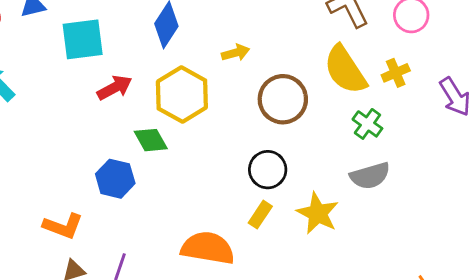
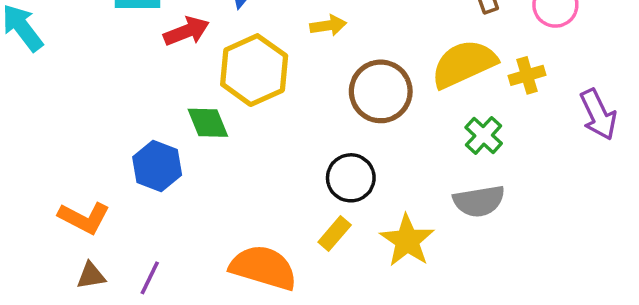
yellow semicircle: (345, 70) -> (464, 64), turned 92
red arrow: (115, 88) -> (186, 31), moved

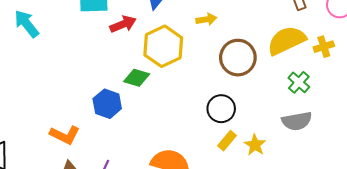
green diamond: (208, 123) -> (137, 78), turned -50
yellow rectangle: (335, 233) -> (227, 141), moved
yellow star: (407, 241) -> (255, 145), size x0.7

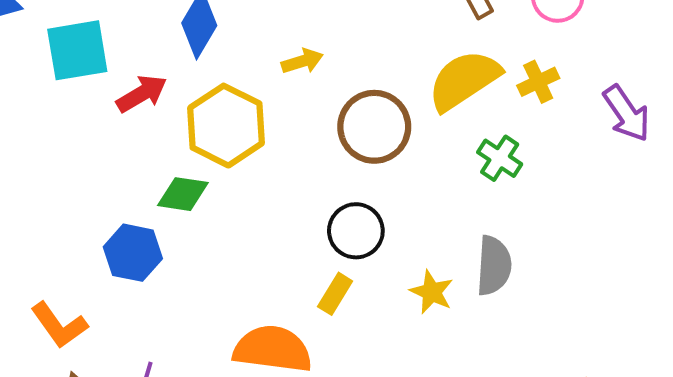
gray semicircle: (297, 121) -> (494, 266), moved, turned -68
orange L-shape: (65, 135) -> (59, 325), turned 36
yellow rectangle: (227, 141) -> (335, 294), moved

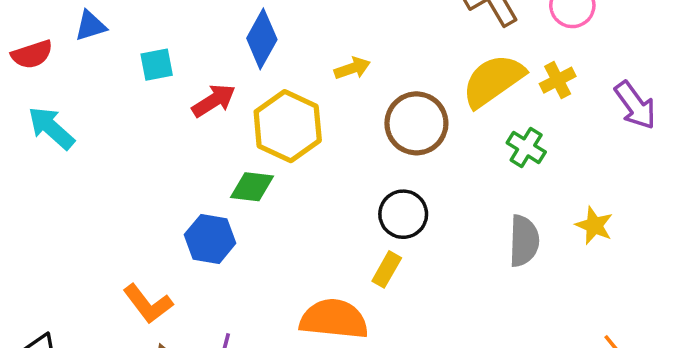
cyan square: (77, 50) -> (157, 65), size x0.6
yellow star: (432, 292) -> (594, 225), moved

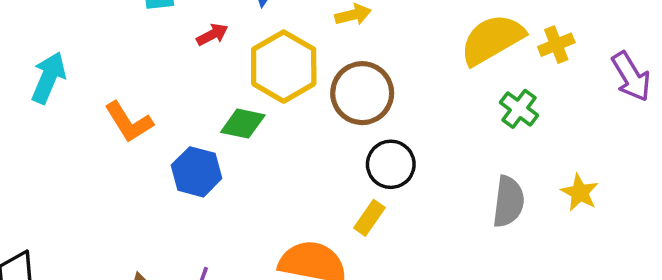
red arrow: (214, 101) -> (212, 35), size x0.7
brown circle: (416, 123) -> (362, 93), moved
cyan arrow: (51, 128) -> (48, 78), moved, turned 66
orange L-shape: (148, 304) -> (129, 122), moved

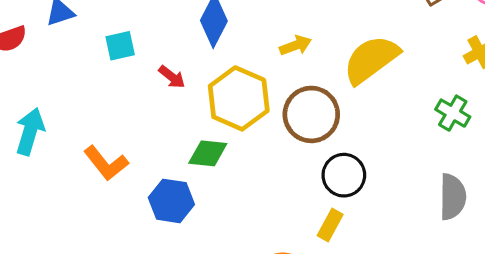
red arrow: (212, 35) -> (172, 77), turned 72
yellow semicircle: (492, 39) -> (371, 59), moved

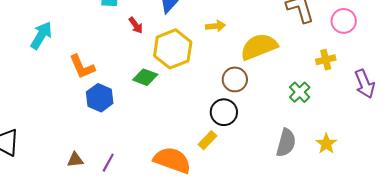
brown circle: (311, 114) -> (235, 79), moved, size x0.7
blue hexagon: (171, 201) -> (100, 98), moved

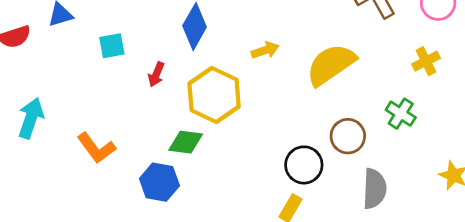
red arrow: (136, 25) -> (156, 74), turned 72
brown circle: (235, 79) -> (348, 136), moved
blue hexagon: (100, 98) -> (159, 182), moved
gray semicircle: (286, 143) -> (374, 189), moved

